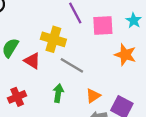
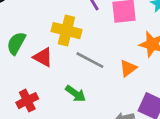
green arrow: (58, 93) -> (76, 94), turned 120
orange triangle: (93, 96) -> (128, 68), moved

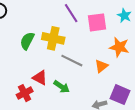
green semicircle: (16, 43) -> (27, 41), moved
red triangle: (43, 57) -> (40, 78), moved

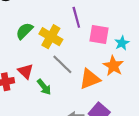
cyan star: (124, 16) -> (122, 43), moved
orange triangle: (101, 66) -> (90, 79), size x1.5

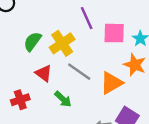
yellow cross: (51, 37) -> (62, 43), turned 35
red triangle: (25, 71) -> (44, 73), moved

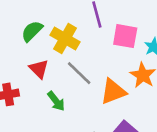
yellow cross: (62, 43) -> (65, 38), turned -35

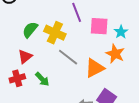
red triangle: (39, 69) -> (25, 57), moved, turned 42
green arrow: (56, 101) -> (42, 79), moved

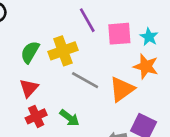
yellow cross: (55, 33) -> (63, 51), turned -35
red cross: (17, 78) -> (36, 116), moved
green arrow: (42, 79) -> (70, 118), moved

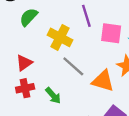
yellow cross: (63, 51) -> (60, 37), turned 35
green semicircle: (30, 52) -> (29, 17), moved
orange triangle: (122, 89) -> (103, 81), turned 40

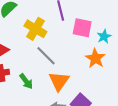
orange triangle: (103, 81) -> (59, 81), moved, turned 45

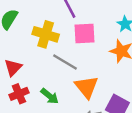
pink square: (82, 28) -> (85, 34), moved

